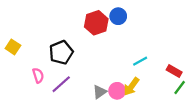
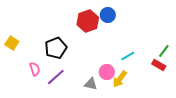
green line: (180, 88) -> (164, 51), moved
pink circle: (117, 91) -> (107, 72), moved
gray triangle: (100, 92) -> (91, 84), turned 48

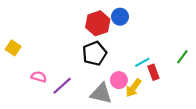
black pentagon: (56, 48) -> (94, 53), moved
red rectangle: (159, 65) -> (153, 72), moved, turned 40
pink semicircle: (35, 69) -> (39, 77), turned -56
gray triangle: (91, 84) -> (101, 93), size x1.5

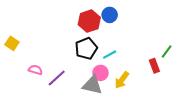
cyan line: (142, 62) -> (110, 55), moved
red rectangle: (153, 72) -> (154, 66), moved
pink circle: (119, 80) -> (100, 73), moved

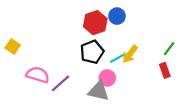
green line: (167, 52) -> (169, 49), moved
pink semicircle: (35, 70) -> (38, 75), size x1.5
yellow arrow: (122, 80) -> (130, 54), moved

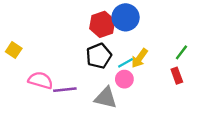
blue circle: (117, 16) -> (126, 17), size x1.5
pink circle: (107, 78) -> (124, 79), moved
purple line: (60, 83) -> (65, 90), turned 36

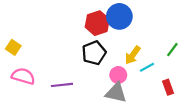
cyan line: (126, 63) -> (147, 67), moved
red rectangle: (177, 76) -> (168, 87), moved
pink semicircle: (40, 80) -> (23, 76), moved
gray triangle: (106, 98) -> (116, 93), moved

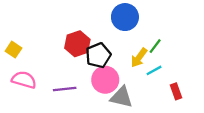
red hexagon: (97, 23) -> (77, 44), moved
green line: (172, 50) -> (155, 46), moved
pink circle: (118, 75) -> (105, 80), moved, size x1.5

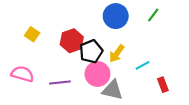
green line: (155, 46) -> (153, 15), moved
yellow square: (14, 50) -> (32, 34), moved
yellow arrow: (139, 58) -> (117, 54), moved

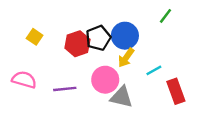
blue circle: (116, 16) -> (125, 36), moved
black pentagon: (91, 51) -> (98, 38), moved
red rectangle: (163, 85) -> (176, 91), size x1.5

